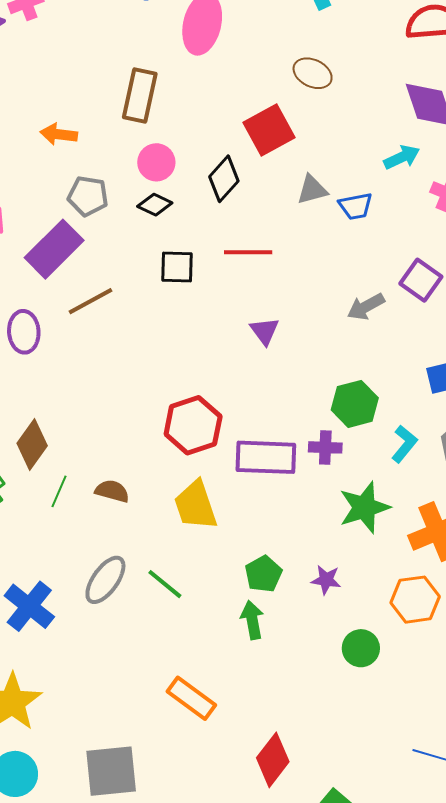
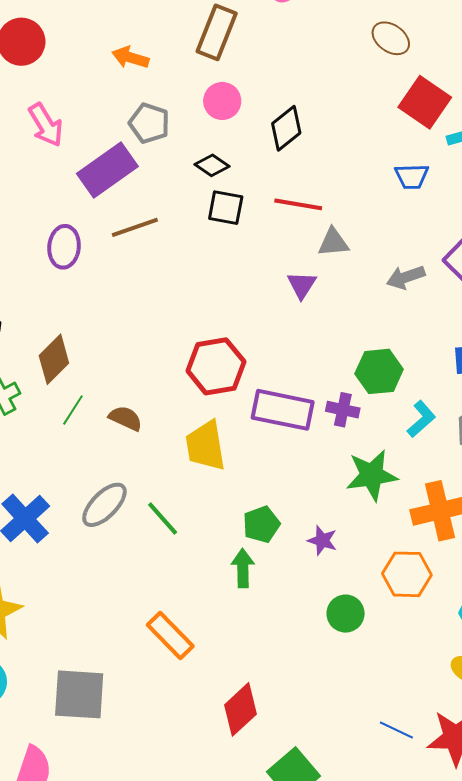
red square: (269, 130) -> (425, 102), moved, turned -36
gray triangle: (312, 190) -> (333, 242), moved
black diamond: (155, 205) -> (212, 165), moved

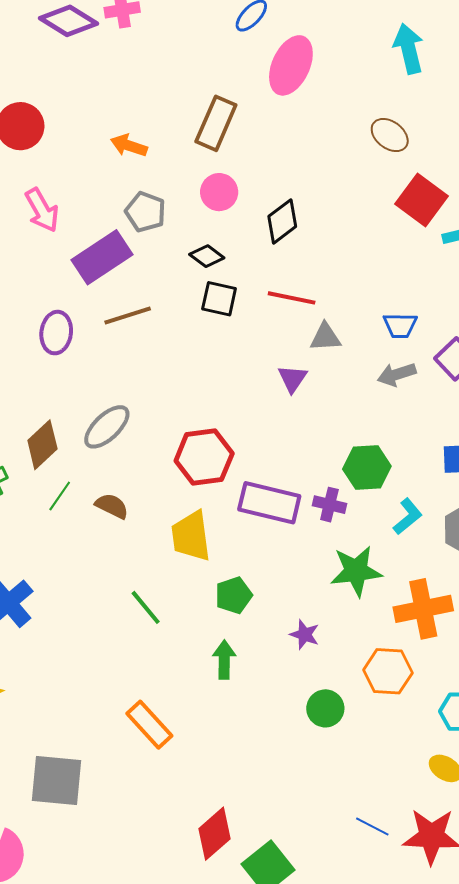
blue trapezoid: (412, 176) -> (400, 325), moved
gray ellipse: (104, 505) -> (107, 427), moved
green pentagon: (261, 524) -> (234, 595), moved
red diamond: (240, 709) -> (214, 834), moved

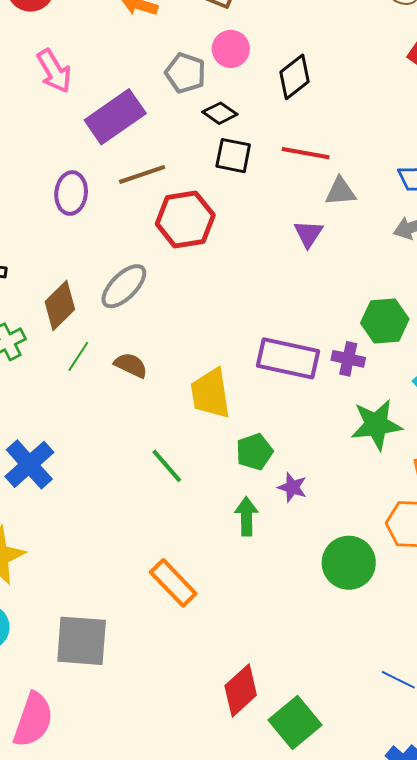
gray pentagon: (145, 212) -> (185, 73), moved
red hexagon: (204, 457) -> (185, 219), moved
purple star: (305, 635) -> (292, 487), moved
green circle: (325, 708) -> (349, 563), size x1.4

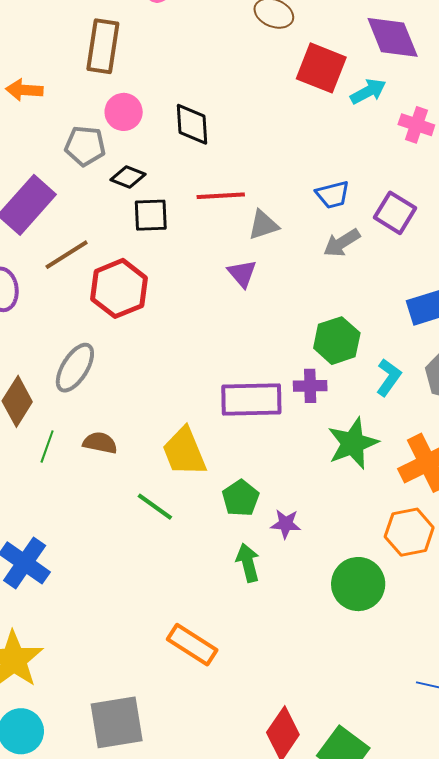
black diamond: (295, 77) -> (192, 124), turned -42
green line: (167, 466) -> (155, 507), moved

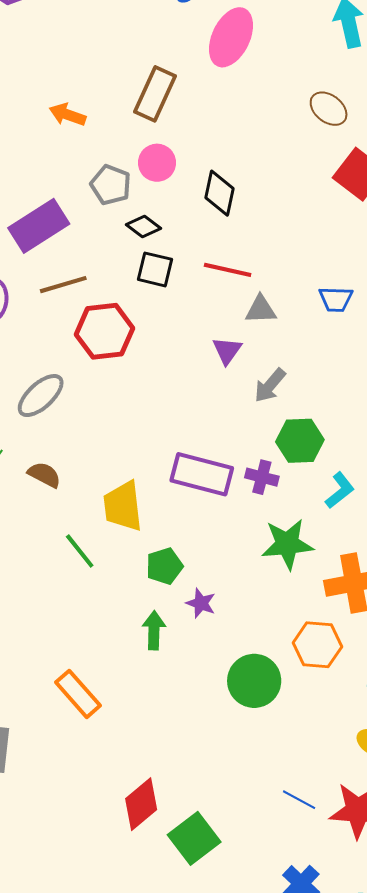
gray arrow: (342, 243) -> (270, 385), moved, turned -33

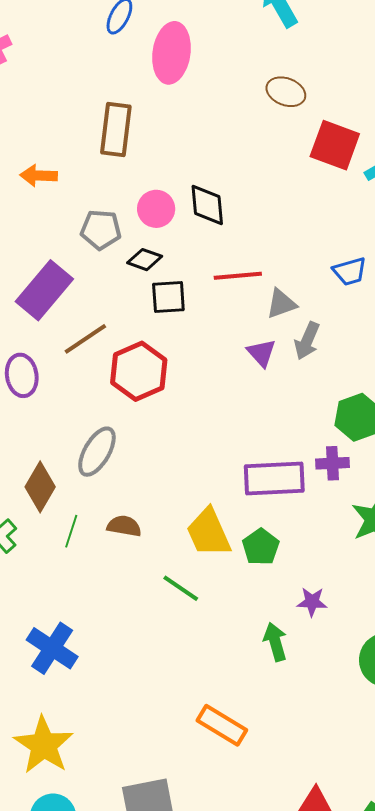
pink circle: (157, 163) -> (156, 209), moved
gray arrow: (270, 385) -> (307, 341), moved
green pentagon: (164, 566) -> (261, 547), moved

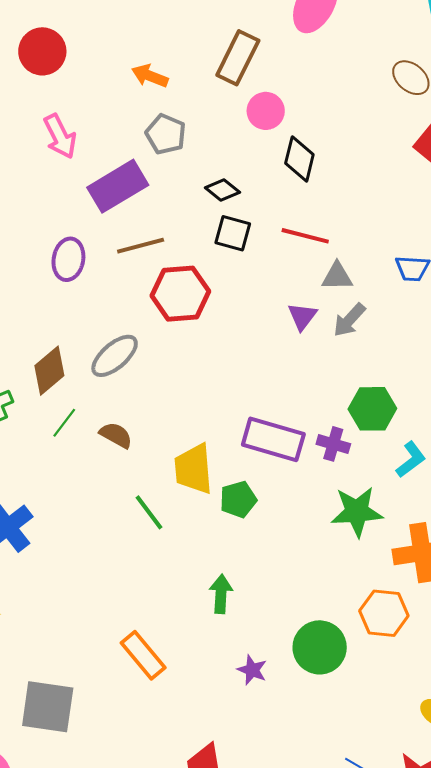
pink circle: (156, 209) -> (266, 111), moved
gray pentagon: (101, 230) -> (166, 134), moved
purple star: (312, 602) -> (252, 670), moved

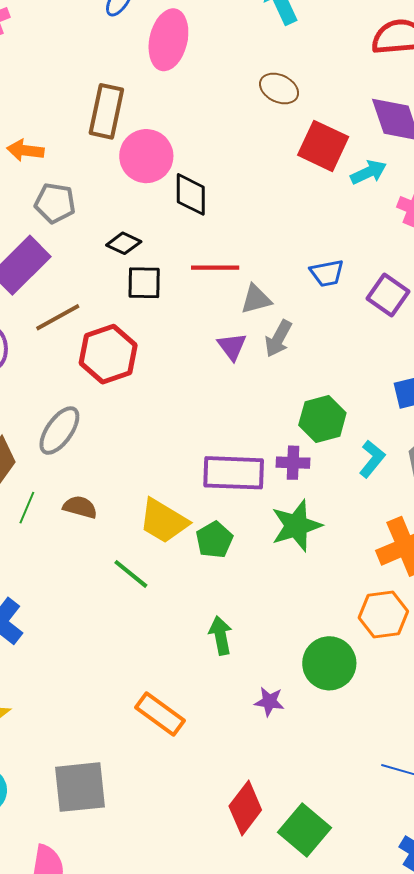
pink circle: (266, 111) -> (146, 156), size x1.4
yellow trapezoid: (194, 469) -> (164, 521), turned -40
green star: (357, 512) -> (296, 526), moved

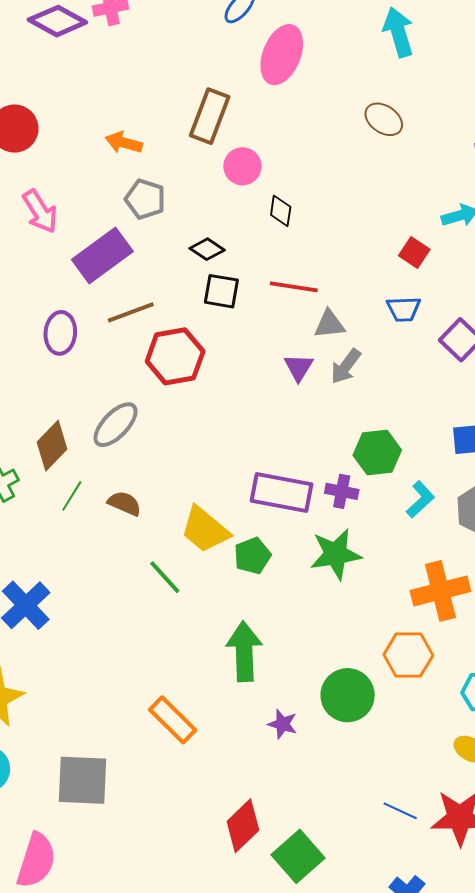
red square: (323, 146) -> (414, 253), moved, size x0.6
pink circle: (146, 156) -> (242, 166), size x0.7
black diamond: (191, 194) -> (281, 211), size x0.7
green arrow: (221, 636) -> (244, 651), size x1.5

